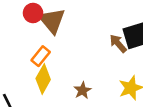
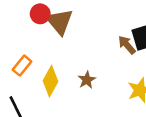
orange rectangle: (41, 56) -> (22, 66), moved
brown star: (83, 90) -> (87, 80), moved

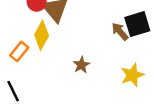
yellow diamond: (51, 81) -> (42, 35), moved

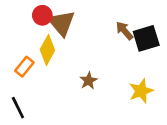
brown arrow: (120, 32) -> (124, 31), moved

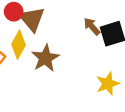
brown star: (88, 81) -> (45, 58), moved, size x1.6

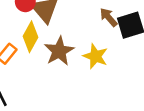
yellow star: (108, 84) -> (95, 56), moved, turned -30

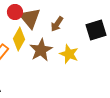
brown arrow: (108, 17) -> (57, 24), moved, turned -105

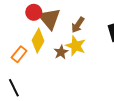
brown star: (41, 50) -> (61, 52), size x0.6
yellow star: (69, 54) -> (76, 46), moved

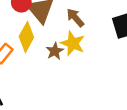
brown arrow: (78, 25) -> (75, 18), turned 105

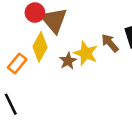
brown arrow: (75, 18) -> (110, 43), moved

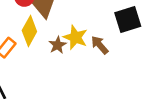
brown arrow: (110, 43) -> (100, 45), moved

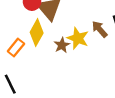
brown arrow: (100, 45) -> (100, 29), moved

